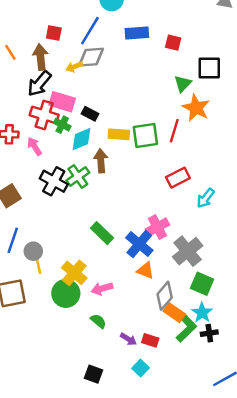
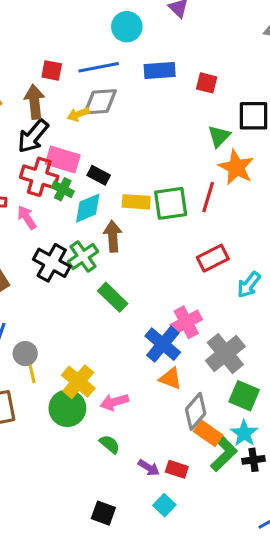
blue line: (90, 31) -> (99, 67), turned 48
green rectangle: (102, 233) -> (113, 297), moved

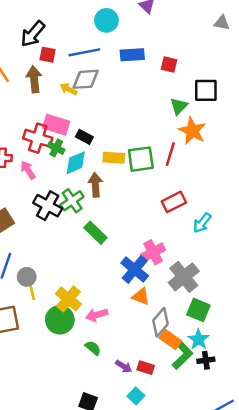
yellow arrow: (78, 114) -> (68, 89), turned 49
black arrow: (33, 136) -> (33, 34), moved

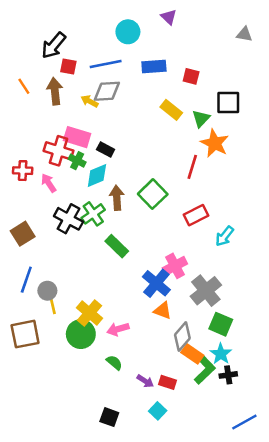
yellow rectangle: (114, 158) -> (171, 110), moved, turned 35
green square: (141, 159) -> (153, 194), moved, turned -36

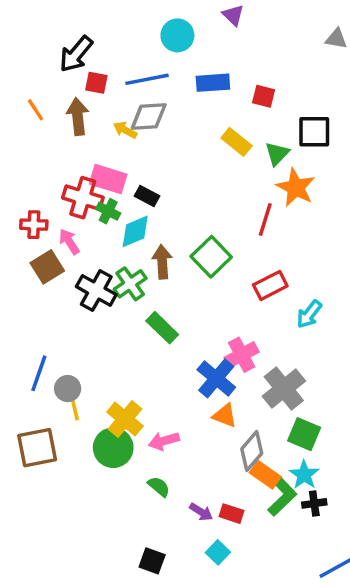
brown square: (23, 234) -> (47, 267), moved

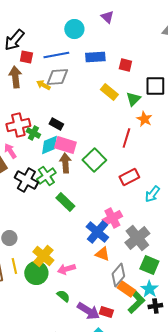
pink rectangle: (108, 179) -> (65, 145), moved
orange star: (296, 187) -> (144, 119), size x0.7
red cross: (83, 198) -> (18, 125), turned -30
yellow line: (74, 407) -> (14, 266), moved
purple arrow: (201, 512) -> (88, 311), size x1.6

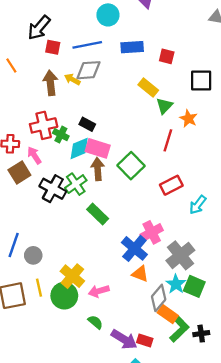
brown arrow: (15, 77) -> (50, 83), moved
green triangle: (133, 99) -> (164, 106), moved
cyan star: (149, 289) -> (176, 284), moved

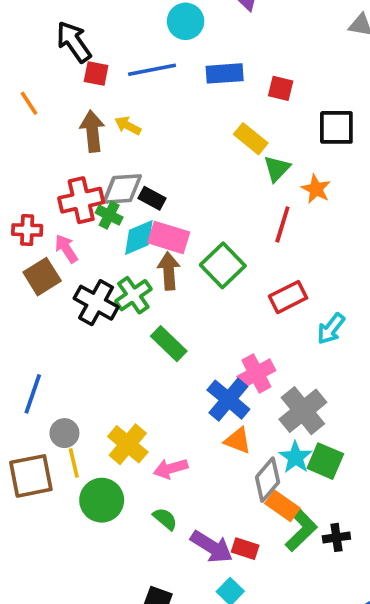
black arrow: (39, 28) -> (74, 42), turned 105
gray diamond: (88, 70) -> (122, 189), moved
gray circle: (33, 255) -> (64, 433), moved
green circle: (64, 296) -> (102, 500), moved

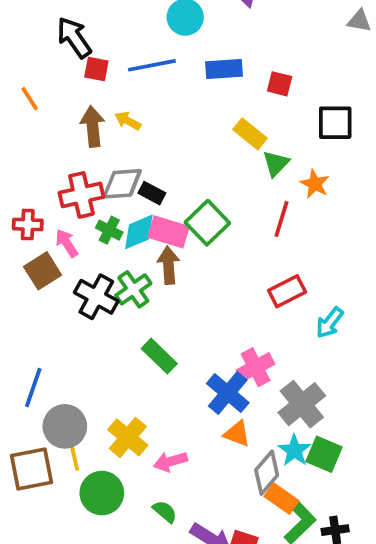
green cross: (109, 215) -> (109, 230), moved
green square: (223, 265) -> (207, 223), moved
green rectangle: (169, 344) -> (159, 356), moved
gray circle: (64, 433) -> (65, 426), size x1.5

